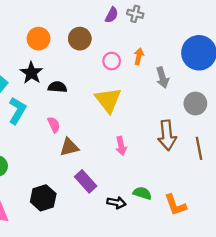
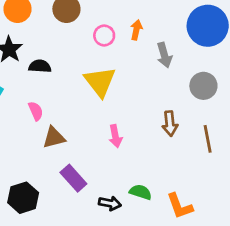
brown arrow: (167, 135) -> (170, 124), size x0.7

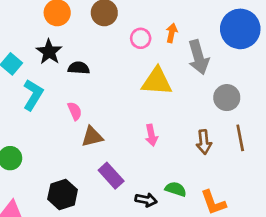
gray arrow: (164, 55) -> (199, 57), size x1.4
yellow triangle: (100, 82) -> (157, 81), moved, turned -48
gray circle: (203, 86) -> (227, 98), moved
brown arrow: (170, 124) -> (204, 142), moved

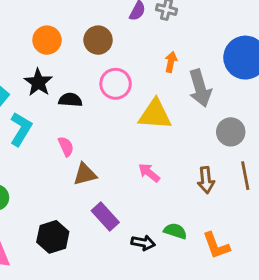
pink circle: (141, 38) -> (116, 84), moved, size x1.4
pink arrow: (151, 135) -> (149, 173), turned 140

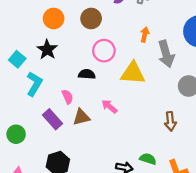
black semicircle: (70, 100) -> (87, 74), moved
pink arrow: (149, 173) -> (109, 106), moved
purple rectangle: (105, 216) -> (53, 119), moved

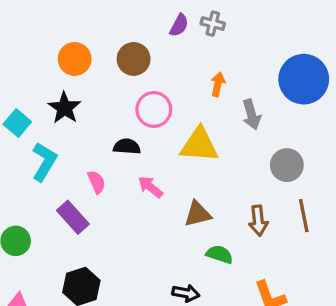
gray arrow: (166, 54) -> (251, 115), size x0.7
pink arrow: (109, 106) -> (150, 187), moved
brown triangle: (81, 117) -> (198, 214), moved
green semicircle: (148, 159) -> (219, 254), moved

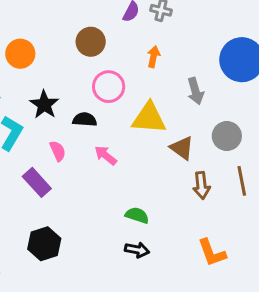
orange circle: (75, 59) -> (20, 54), moved
orange arrow: (218, 84) -> (154, 57), moved
black star: (65, 108) -> (44, 105), moved
brown triangle: (198, 214) -> (182, 148), moved, turned 50
green semicircle: (219, 254) -> (137, 215), moved

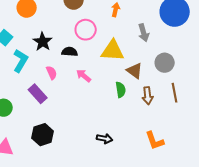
green semicircle: (137, 215) -> (121, 90), moved, turned 63

